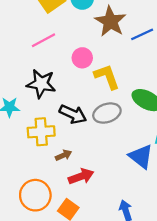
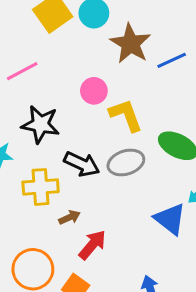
pink line: (44, 40) -> (22, 71), moved
red arrow: (81, 176) -> (92, 245), turned -30

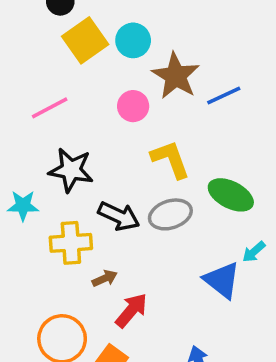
pink circle: (94, 91) -> (133, 106), moved

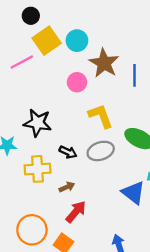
blue line: (224, 95) -> (134, 75), turned -65
pink line: (50, 108) -> (22, 62), moved
black arrow: (119, 216) -> (68, 152), size x0.7
brown arrow: (105, 278) -> (67, 187), moved

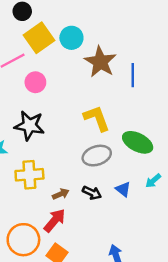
pink circle: (77, 82) -> (35, 82), moved
black arrow: (68, 152) -> (92, 193), moved
blue triangle: (133, 193) -> (123, 189), moved, size x0.6
red arrow: (76, 212) -> (55, 220), moved

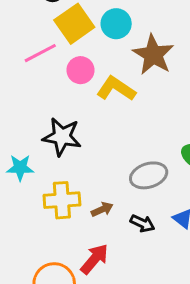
pink circle: (35, 82) -> (80, 70), moved
yellow L-shape: (97, 118) -> (116, 89), moved, turned -36
brown arrow: (61, 194) -> (102, 209), moved

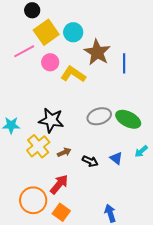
black star: (62, 137) -> (51, 120), moved
gray ellipse: (149, 175) -> (99, 116), moved
yellow cross: (62, 200) -> (38, 146), turned -35

